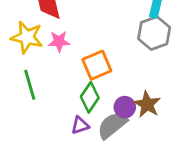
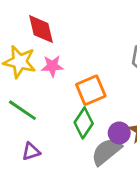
green line: (30, 85) -> (22, 110), turned -40
purple triangle: (80, 125) -> (31, 151), moved

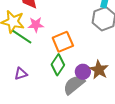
green line: (22, 110) -> (22, 37), moved
purple triangle: (31, 151) -> (21, 74), moved

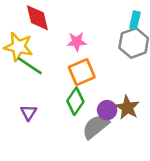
pink star: (36, 25) -> (77, 42), moved
purple triangle: (21, 74) -> (29, 113), turned -40

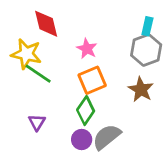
pink star: (77, 42) -> (87, 49), turned 30
brown star: (127, 108) -> (141, 89), moved
purple circle: (107, 110) -> (82, 139), moved

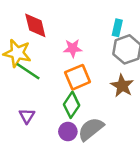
cyan rectangle: (147, 26) -> (117, 28), moved
pink star: (87, 49) -> (73, 48), turned -30

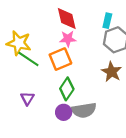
red diamond: (35, 25) -> (67, 19), moved
orange square: (78, 77) -> (60, 59), moved
gray semicircle: (91, 129) -> (84, 110), turned -150

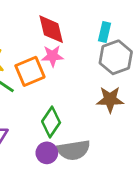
orange square: (60, 59) -> (30, 71), moved
brown star: (112, 72) -> (110, 99), turned -30

